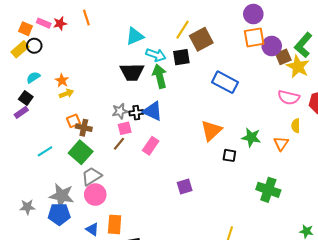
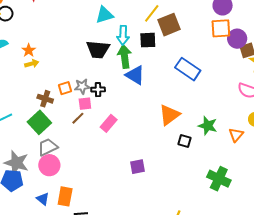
cyan arrow: (156, 55) -> (123, 35), turned 66
blue triangle: (153, 111) -> (135, 75), moved
orange square: (73, 121) -> (65, 88), moved

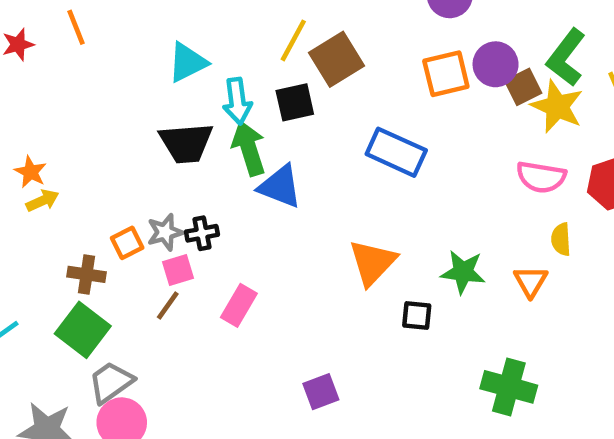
orange square: (221, 28) -> (446, 74), moved

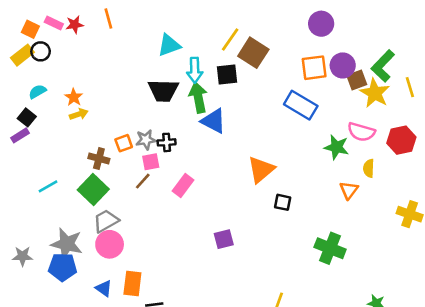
brown square: (337, 59) -> (253, 53), turned -32
blue rectangle: (396, 152) -> (301, 105), moved
green star: (463, 272) -> (336, 147), moved

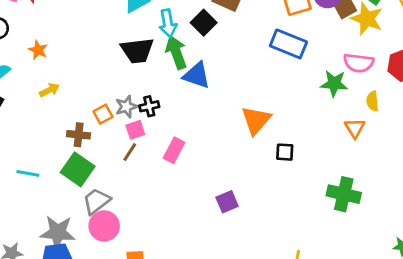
black square: (227, 74) -> (204, 23), turned -30
orange star: (74, 97) -> (38, 50), moved
cyan line: (48, 186) -> (28, 173), turned 48

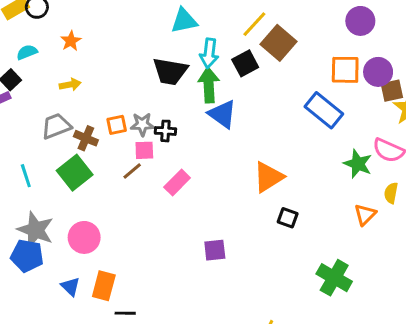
cyan line: (28, 173) -> (26, 176), moved, turned 45
gray trapezoid: (96, 201) -> (56, 126), moved

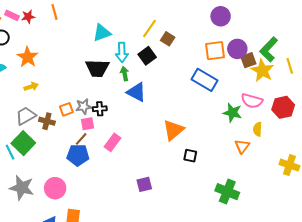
orange star: (71, 41) -> (28, 57), size x1.5
brown square: (279, 43) -> (168, 39), size x0.6
green arrow: (209, 85) -> (125, 74), size x0.6
green square: (75, 173) -> (23, 143), moved
blue pentagon: (27, 256) -> (78, 155), moved

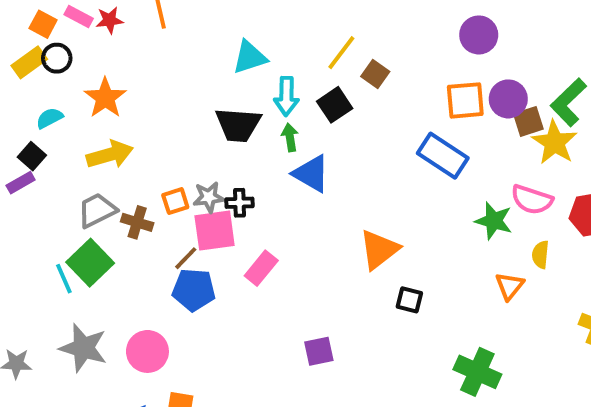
yellow arrow: (31, 87) -> (110, 155), size x1.6
pink square: (87, 124) -> (215, 231), size x1.6
brown line: (81, 139) -> (186, 258), moved

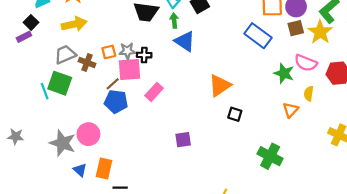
brown square: (528, 121) -> (296, 28), moved
green square: (90, 263) -> (60, 83), turned -30
gray star: (83, 348) -> (63, 143), moved

